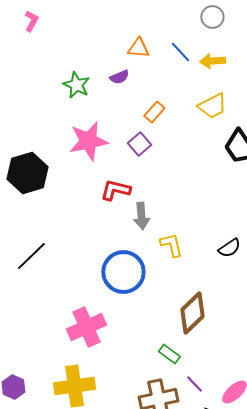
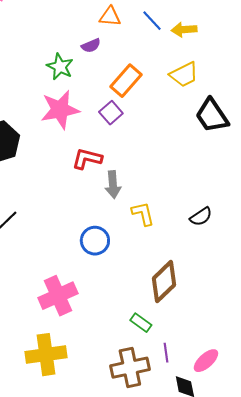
green star: (76, 85) -> (60, 67), moved
orange rectangle: (154, 112) -> (126, 81), size x1.5
blue circle: (123, 272) -> (95, 241), size x0.7
purple line: (194, 384) -> (166, 353), turned 36

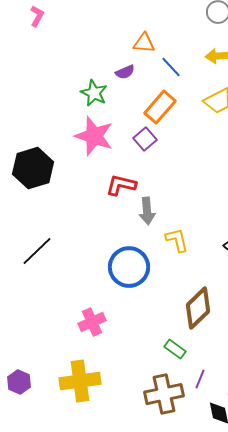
blue line: (152, 21) -> (171, 67), moved
pink star: (60, 110) -> (94, 136), turned 30
blue circle: (95, 241) -> (129, 267), size x1.4
pink cross: (58, 296) -> (92, 322), size x0.7
purple line: (166, 353) -> (200, 379), turned 30

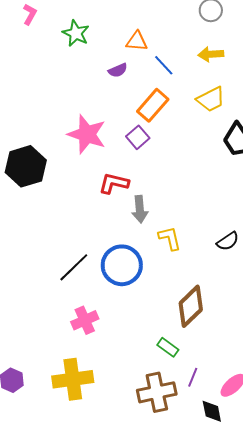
green star: (94, 93) -> (76, 33), moved
black line: (37, 251) -> (74, 267), moved

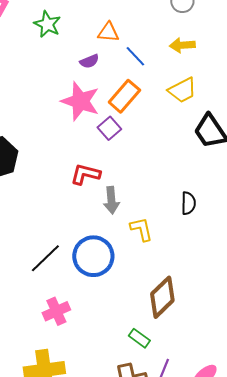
pink star: (87, 134) -> (80, 101), moved
black semicircle: (228, 241) -> (188, 203), moved, turned -55

